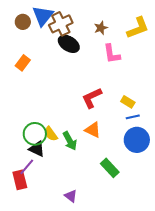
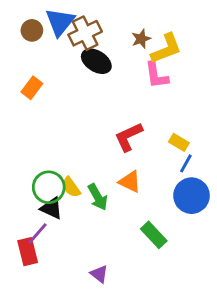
yellow L-shape: (138, 28) -> (166, 49), moved
blue line: (133, 117) -> (186, 163), turned -48

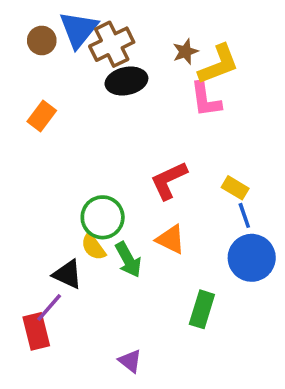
black ellipse: (96, 61) -> (126, 81), turned -44
blue line: (186, 163) -> (244, 215), turned -48
green circle: (49, 187) -> (103, 217), moved
green rectangle: (154, 235) -> (202, 309), turned 60

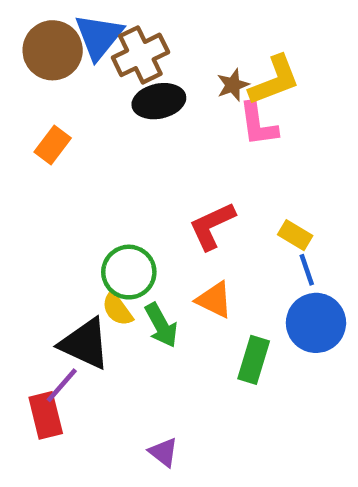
brown circle: (42, 41) -> (53, 50), size x1.6
brown star: (185, 52) -> (233, 85), moved
black triangle: (68, 274) -> (85, 344), size x1.4
green rectangle: (202, 309) -> (254, 360), moved

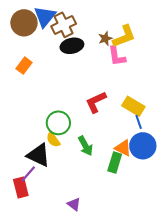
yellow rectangle: (295, 235) -> (133, 106), size x1.5
orange triangle: (214, 300) -> (123, 148), moved
green arrow: (161, 325) -> (85, 146), moved

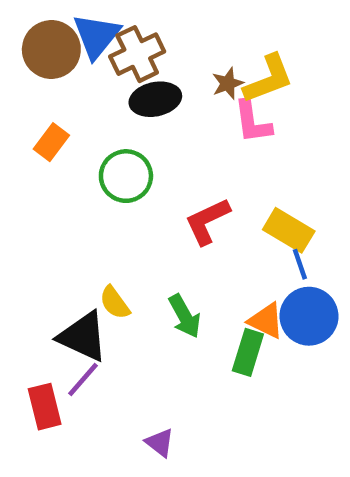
green circle: (58, 123) -> (126, 176), moved
purple line: (28, 174) -> (83, 379), moved

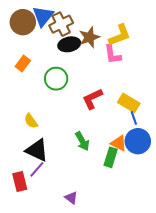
brown star: (228, 83) -> (89, 37), moved, size x1.5
yellow semicircle: (115, 303) -> (31, 121), moved

